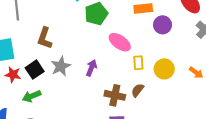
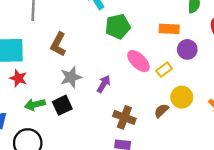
yellow rectangle: (138, 63) -> (164, 70), moved, turned 48
black square: (35, 70) -> (62, 105), moved
brown semicircle: (138, 90) -> (161, 111), moved

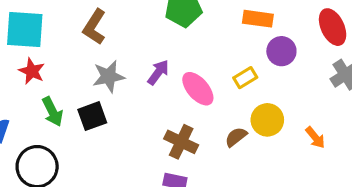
pink ellipse: (138, 61) -> (198, 89), moved
purple arrow: (104, 84) -> (158, 72), moved
green arrow: (35, 105) -> (52, 112), turned -108

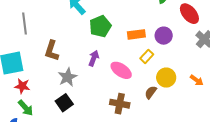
orange rectangle: (258, 19) -> (136, 34), moved
purple arrow: (158, 72) -> (94, 58), moved
green arrow: (52, 112) -> (26, 108), moved

